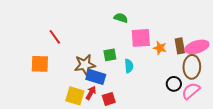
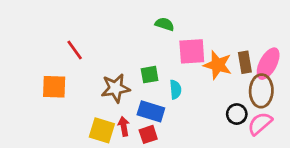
pink ellipse: (197, 47) -> (268, 64), turned -45
orange star: (160, 48) -> (218, 65), size x1.5
blue rectangle: (96, 77) -> (151, 111), moved
red arrow: (91, 93) -> (124, 126), turned -40

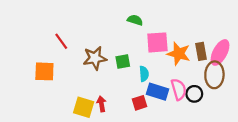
brown star: (116, 88) -> (95, 58), moved
blue rectangle: (151, 111) -> (157, 92), moved
pink semicircle: (260, 124) -> (179, 89), moved, turned 115
red square: (148, 134) -> (140, 103), moved

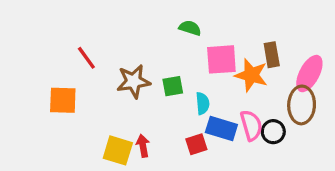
brown rectangle: (201, 51) -> (272, 55), moved

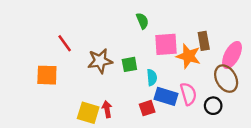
green semicircle: (190, 28) -> (142, 21), turned 49
brown ellipse: (302, 105) -> (226, 79), turned -32
black circle: (273, 132) -> (213, 106), moved

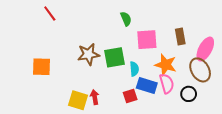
red line: (65, 43) -> (50, 14), moved
orange star: (188, 56) -> (166, 65), moved
green square: (129, 64) -> (114, 57), size x1.5

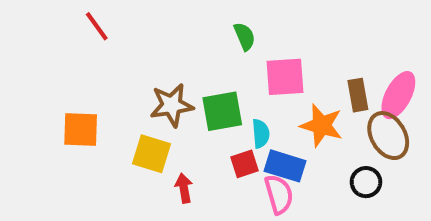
brown rectangle: (180, 37) -> (358, 95), moved
pink semicircle: (167, 83) -> (279, 194), moved
red square: (130, 96) -> (245, 164), moved
yellow square: (78, 100) -> (151, 154), moved

